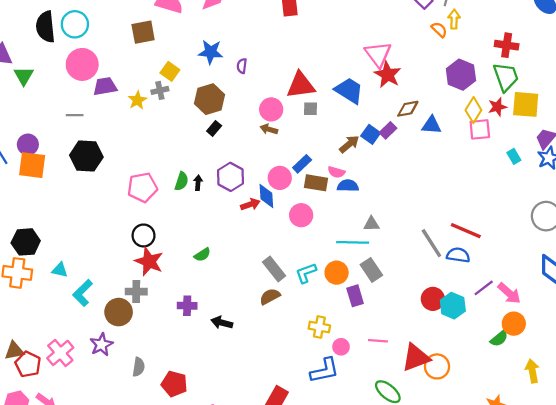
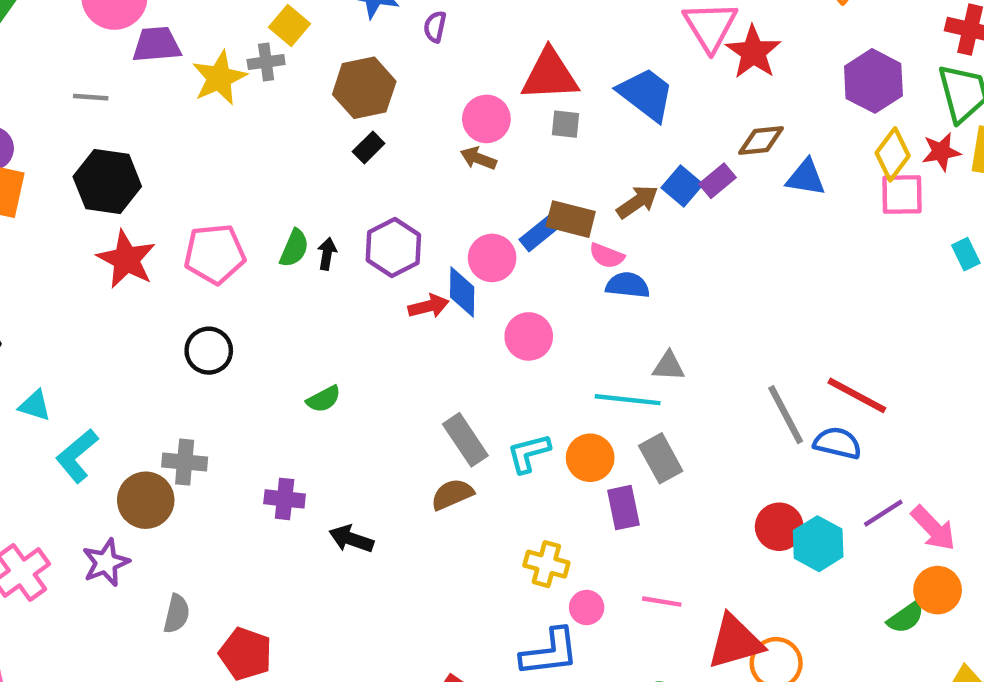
red star: (388, 75) -> (753, 52), moved
yellow star: (137, 100) -> (219, 78), size x1.4
brown rectangle: (316, 183) -> (571, 219), moved
red star: (149, 261) -> (126, 259), moved

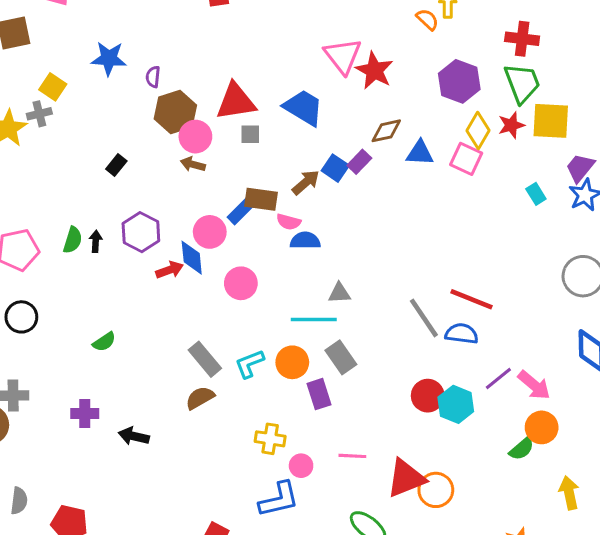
brown hexagon: (364, 88) -> (175, 112), moved
pink square: (902, 194) -> (466, 159), moved, turned 32

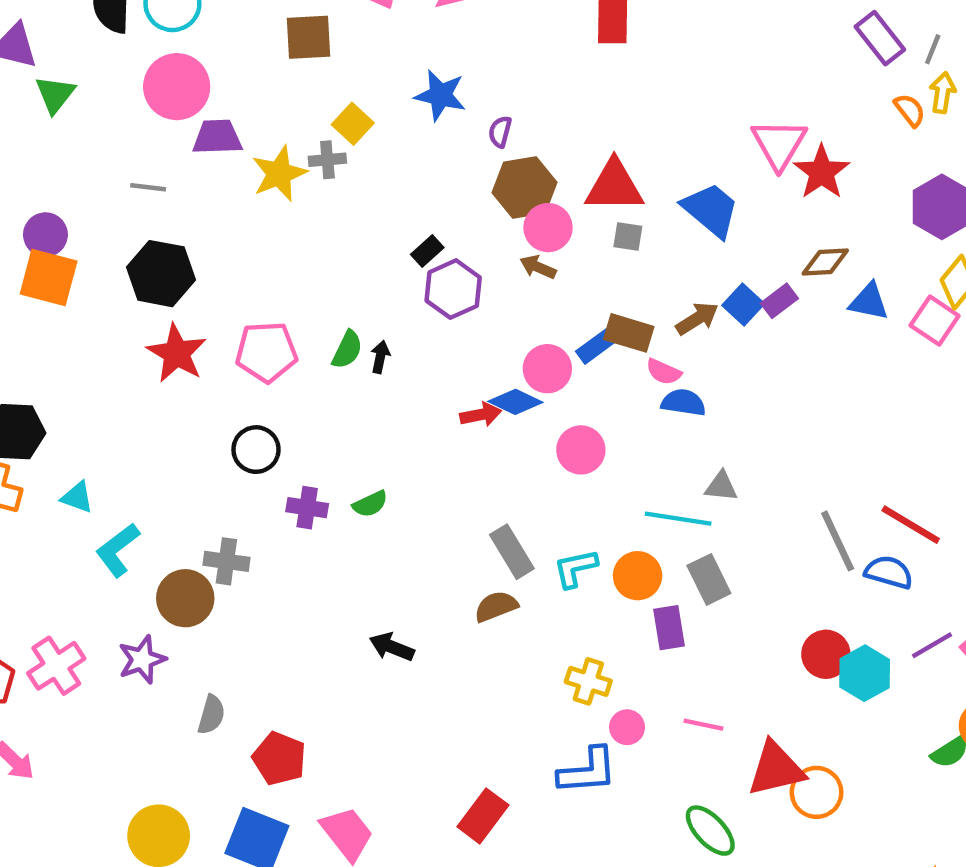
purple hexagon: (141, 232) -> (453, 289), moved
blue diamond: (192, 258) -> (515, 402), turned -68
purple cross: (85, 414) -> (307, 508), moved

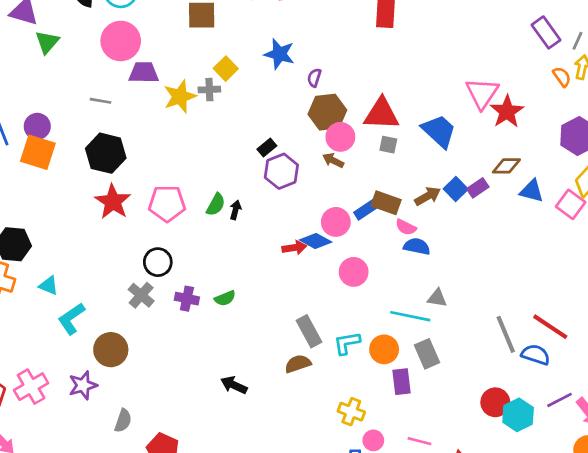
gray cross: (226, 561) -> (141, 295), moved, turned 30

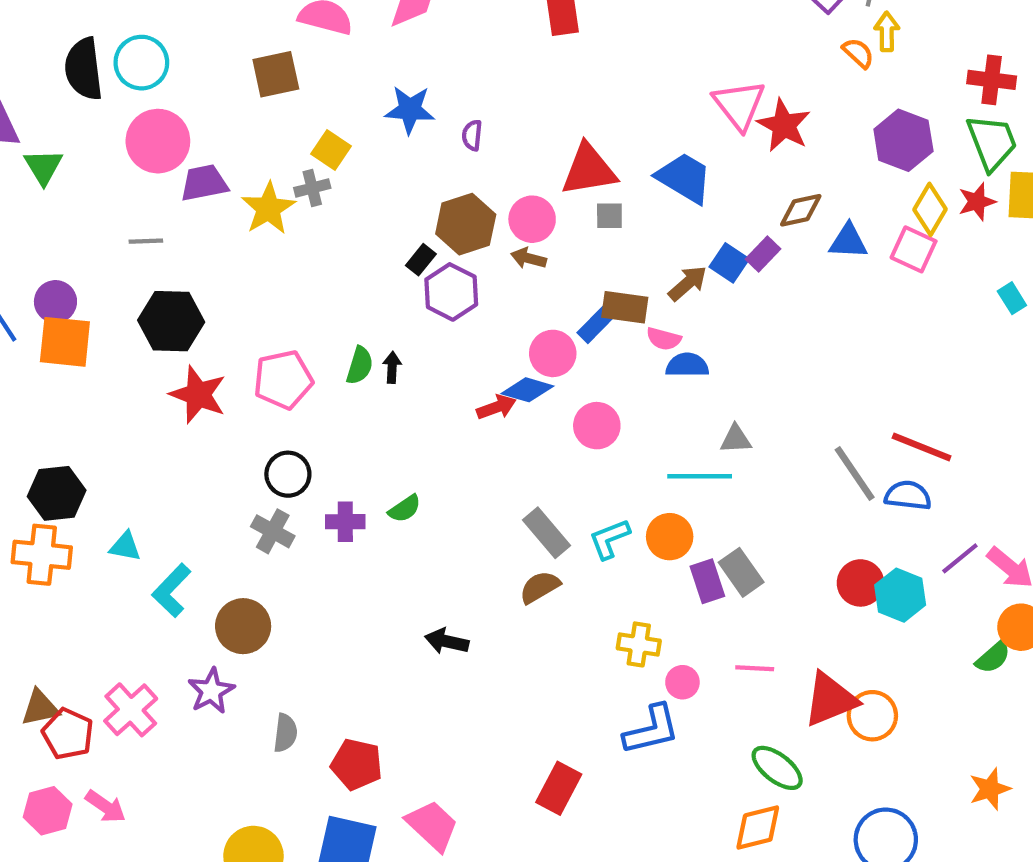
brown hexagon: (327, 112) -> (466, 224), moved
gray rectangle: (427, 354) -> (741, 572), moved

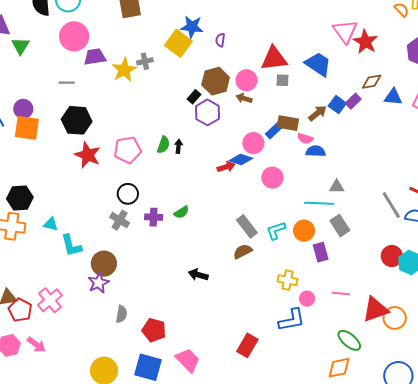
yellow square: (331, 150) -> (178, 43), moved, size x1.5
gray rectangle: (741, 572) -> (340, 226), moved
cyan L-shape: (172, 590) -> (71, 246), turned -60
purple star: (211, 691) -> (98, 283), moved

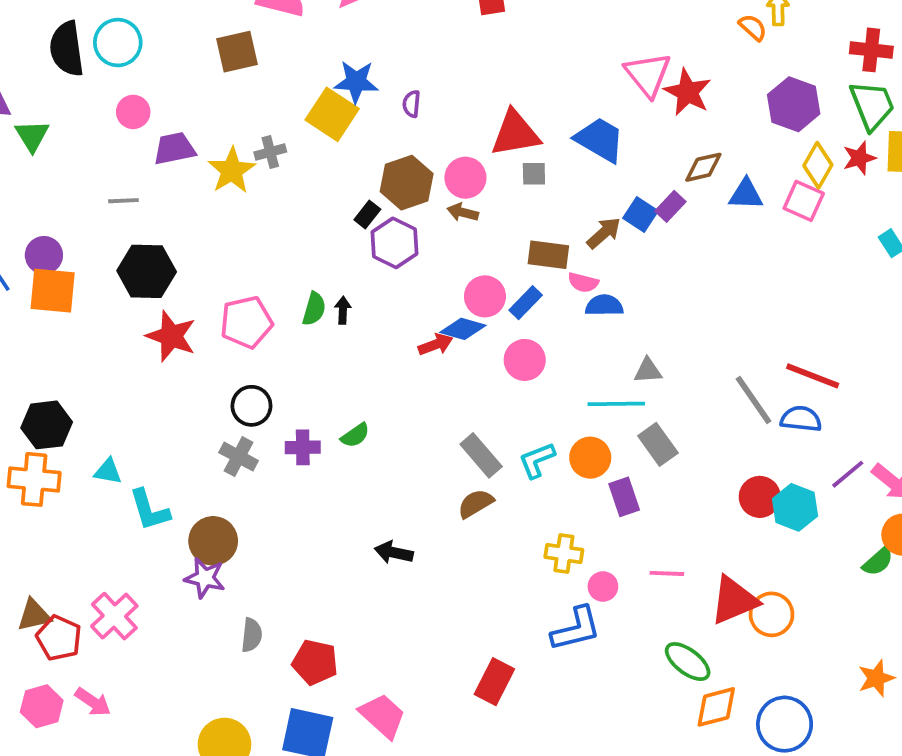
pink circle: (74, 36) -> (133, 112), size x0.6
blue rectangle: (274, 130) -> (526, 303), moved
purple star: (98, 283) -> (205, 578), turned -30
orange diamond: (339, 368) -> (716, 707), moved

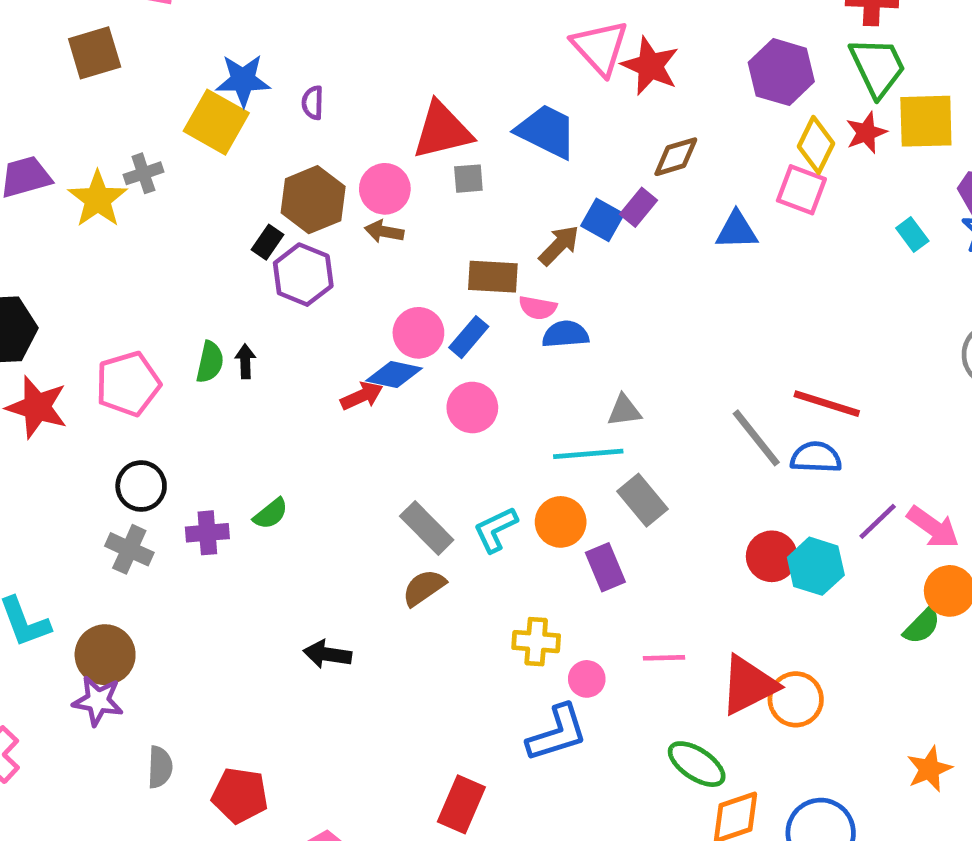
blue triangle: (746, 194) -> (737, 230), moved

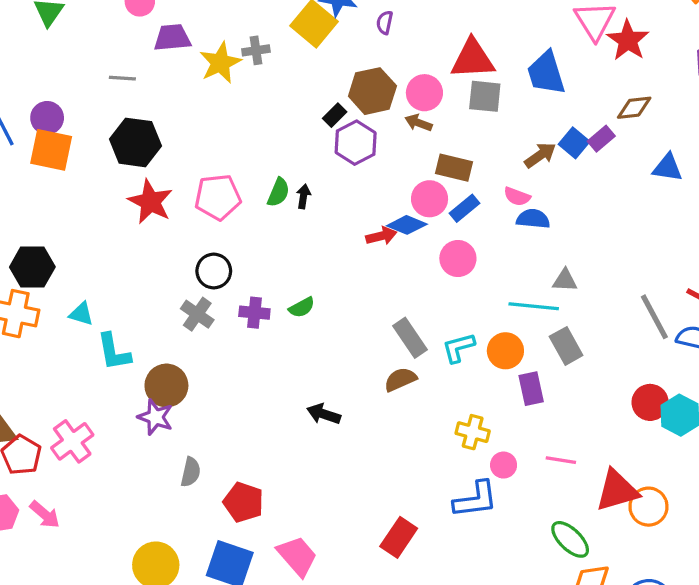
blue trapezoid: (547, 131) -> (546, 73), turned -144
gray square: (468, 179) -> (485, 96), size x1.5
brown rectangle: (493, 277) -> (454, 168), moved

